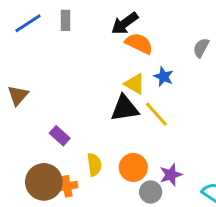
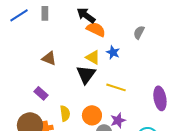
black arrow: (125, 23) -> (86, 15), turned 72
brown triangle: (18, 95) -> (49, 58), moved, turned -49
black triangle: (125, 108) -> (86, 74), turned -45
yellow line: (156, 114) -> (116, 87), moved, turned -30

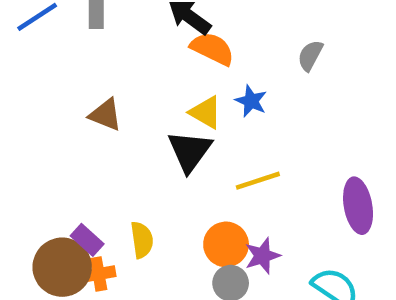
yellow line: (116, 87) -> (258, 181), turned -36
purple rectangle: (41, 93) -> (87, 240), moved
orange circle: (92, 115) -> (226, 244), moved

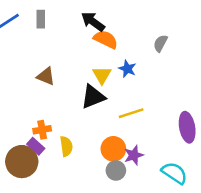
yellow triangle: (206, 112) -> (102, 75), turned 30
black triangle: (190, 151) -> (93, 97), turned 32
orange cross: (99, 274) -> (42, 130), moved

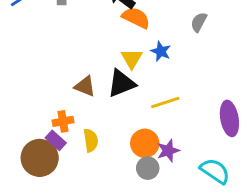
brown triangle: (46, 76) -> (85, 86), moved

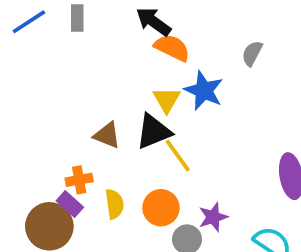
blue star: (161, 51) -> (204, 91), size x1.5
yellow line: (165, 102) -> (178, 156), moved, turned 72
orange circle: (145, 143) -> (161, 208), moved

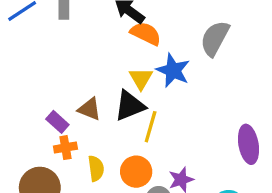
gray semicircle: (252, 53) -> (215, 38), size x1.6
yellow line: (178, 156) -> (151, 127), turned 52
purple rectangle: (70, 204) -> (57, 122), moved

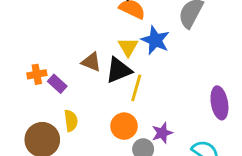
brown triangle: (90, 109) -> (91, 62), moved
orange cross: (65, 148) -> (37, 74), moved
yellow semicircle: (96, 168) -> (71, 121), moved

